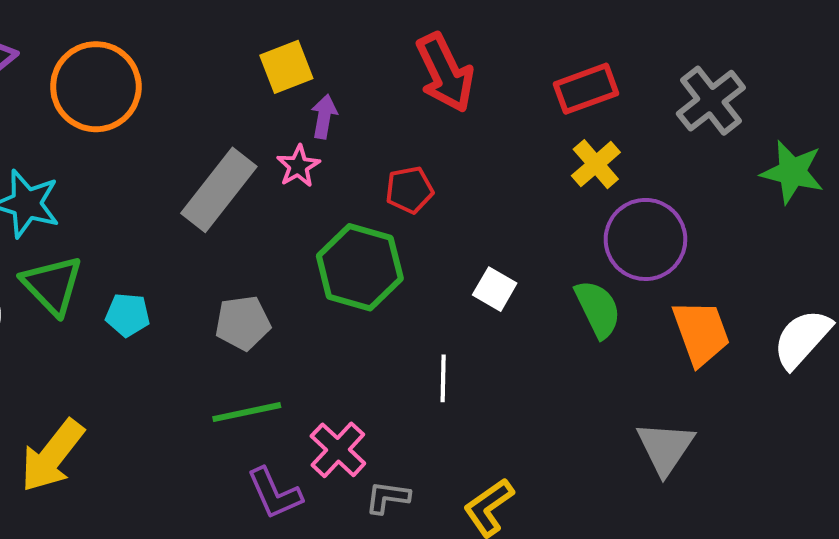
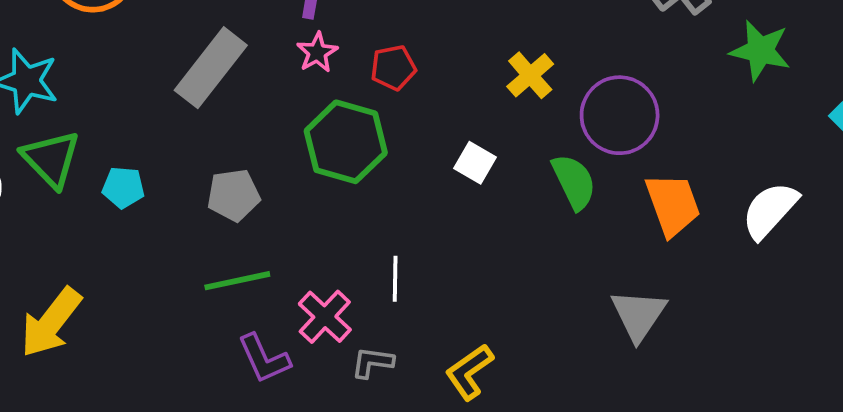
yellow cross: (596, 164) -> (530, 75), moved
pink star: (298, 166) -> (317, 52), moved
white line: (443, 378) -> (395, 279), moved

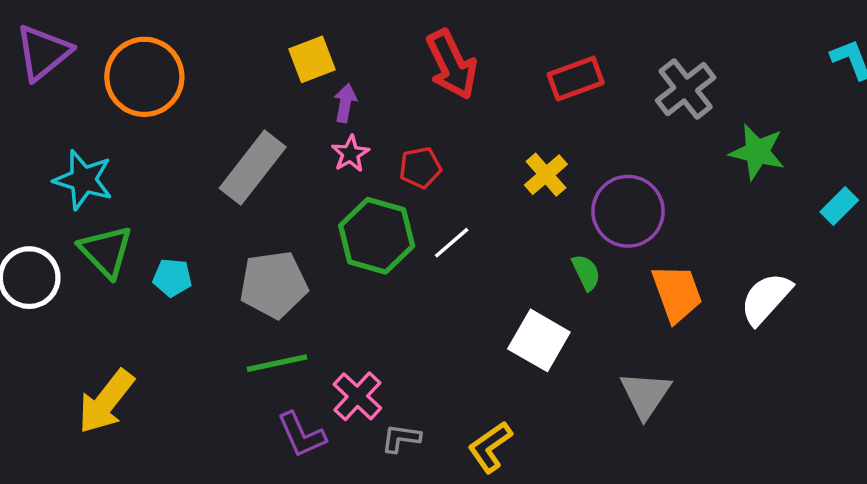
white square: (475, 163) -> (539, 340), moved, size x1.6
green semicircle: (574, 182) -> (586, 272), size x0.7
gray pentagon: (234, 195) -> (274, 285), size x1.4
white line: (395, 279) -> (452, 243), moved, turned 48

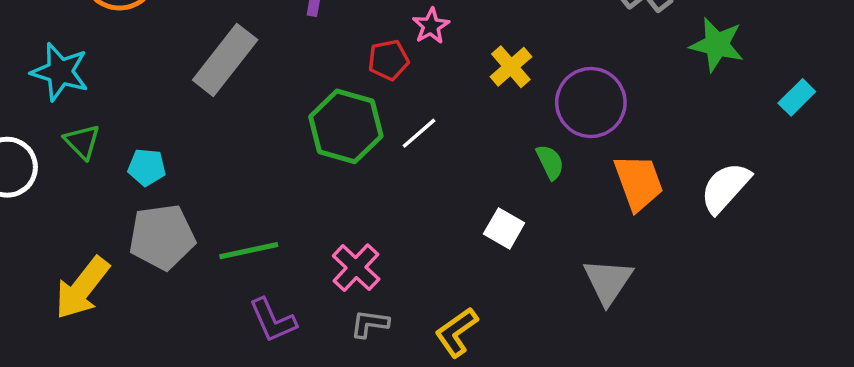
pink star: (350, 154) -> (431, 26), moved
green triangle: (106, 251) -> (82, 142), size x0.7
gray pentagon: (274, 285) -> (162, 237), moved
white square: (539, 340) -> (504, 228), size x0.7
pink cross: (357, 396) -> (356, 268), moved

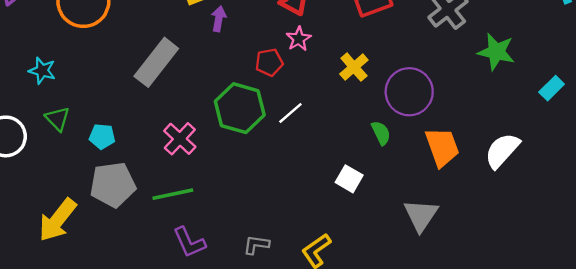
cyan star: (60, 72) -> (42, 71), size x0.7
pink cross: (356, 268) -> (180, 139), moved

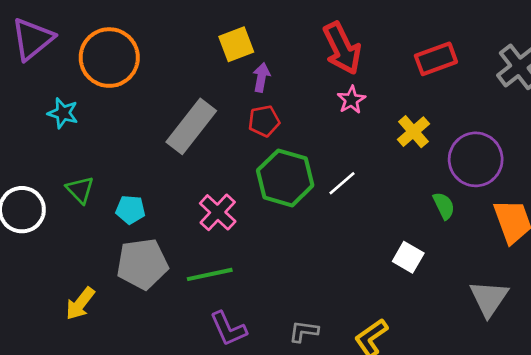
red pentagon: (269, 62) -> (264, 121), moved
cyan star: (42, 71) -> (63, 113), moved
yellow arrow: (57, 220) -> (80, 304), size x0.7

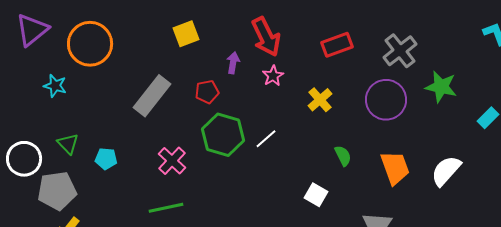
purple arrow: (261, 77) -> (233, 63), moved
purple circle: (476, 159) -> (386, 100), moved
gray pentagon: (142, 264) -> (57, 191), moved

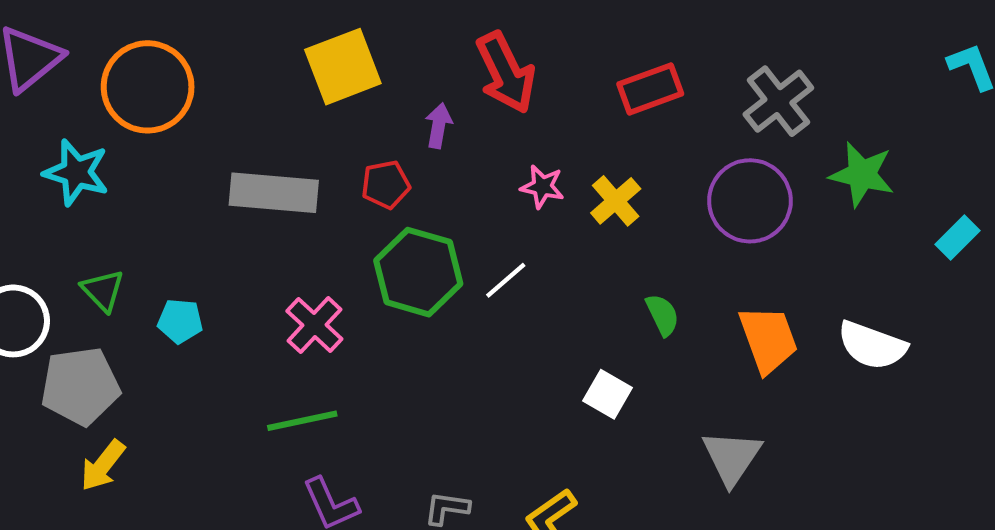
yellow square: (186, 34) -> (343, 67), size x1.4
pink star: (273, 76) -> (542, 187), moved, turned -30
cyan star: (55, 86) -> (76, 172), size x1.4
gray rectangle: (152, 96) -> (274, 193), turned 57
white semicircle: (446, 171) -> (872, 345), turned -112

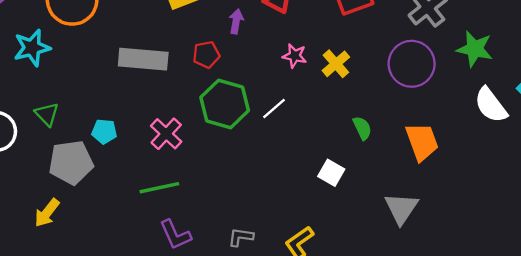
cyan star: (76, 172) -> (32, 48), turned -30
cyan pentagon: (180, 321) -> (104, 131), moved
white semicircle: (872, 345) -> (491, 105), moved, turned 33
gray pentagon: (80, 386) -> (71, 162), moved

